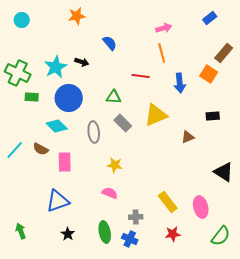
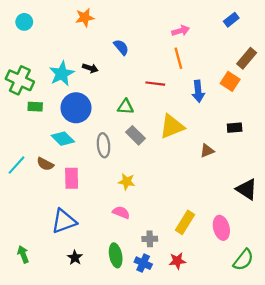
yellow rectangle: (168, 202) -> (185, 222), turned 70
red star: (173, 234) -> (177, 261), moved

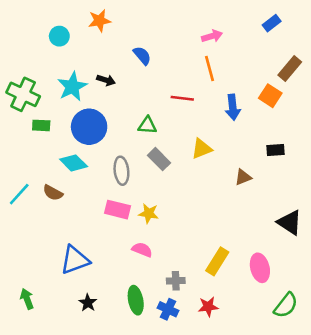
cyan circle: (24, 22) -> (59, 36), moved
yellow triangle: (172, 127) -> (202, 149), size x0.7
pink rectangle: (72, 178) -> (118, 210), moved, turned -75

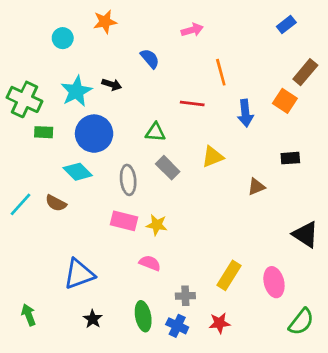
pink arrow: (212, 36) -> (192, 30), moved

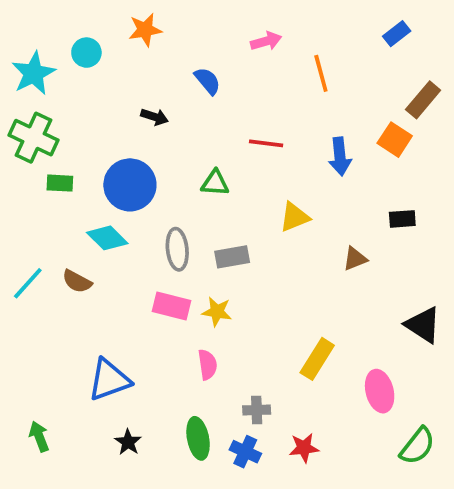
orange line: (221, 72) -> (321, 73), moved
cyan star: (76, 91) -> (33, 73), moved
gray rectangle: (168, 168) -> (232, 257), moved, turned -55
pink semicircle: (150, 263) -> (207, 365), turned 60
yellow rectangle: (229, 275) -> (317, 359), moved

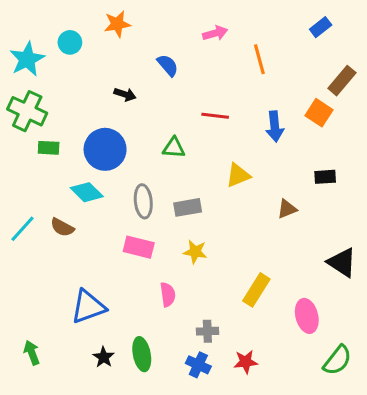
yellow star: (217, 312) -> (195, 252), moved
green ellipse: (198, 438) -> (142, 354), moved

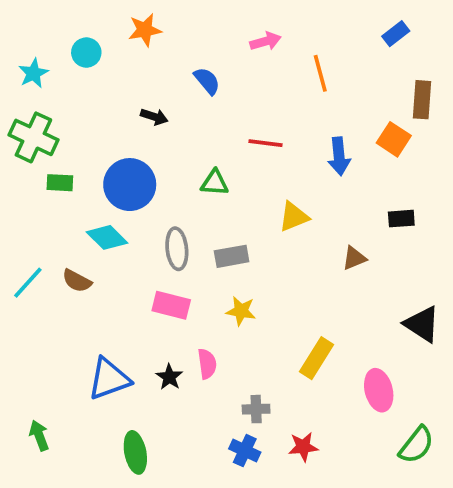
cyan star: (27, 59) -> (33, 73), size x0.7
brown rectangle: (342, 81) -> (422, 100), turned -36
green ellipse: (142, 354) -> (135, 452), moved
black star: (104, 357) -> (169, 377), moved

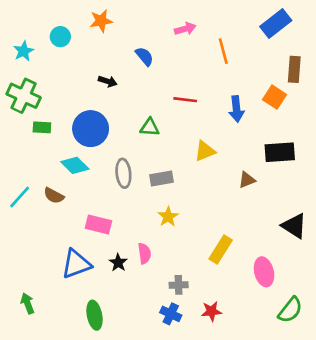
blue rectangle: (396, 34) -> (276, 24), size x1.6
black rectangle: (401, 219) -> (280, 152), size x1.6
pink rectangle: (171, 305) -> (98, 225), moved
yellow star: (241, 311) -> (168, 217), turned 30

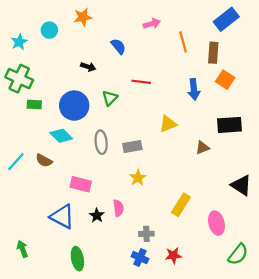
brown rectangle: (294, 69) -> (213, 53), moved
red line: (185, 100) -> (141, 82), moved
green triangle: (150, 127) -> (110, 98), moved, turned -49
blue triangle: (76, 264) -> (62, 217), turned 48

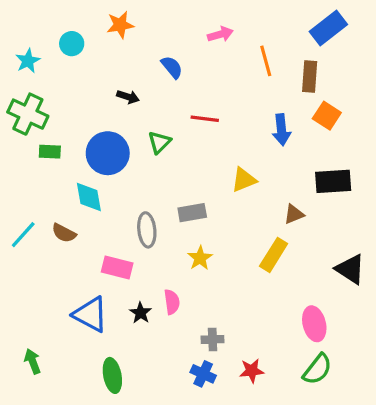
cyan diamond: (61, 136) -> (89, 197), turned 35
gray ellipse: (101, 142) -> (147, 230), moved
yellow rectangle: (181, 205) -> (274, 255), moved
green semicircle: (238, 254) -> (317, 369), moved

